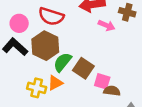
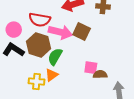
pink arrow: (106, 25) -> (60, 32), moved, size x1.6
brown square: (83, 68) -> (82, 31), moved

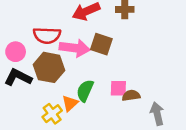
green semicircle: (55, 57) -> (85, 91), moved
yellow cross: (37, 81) -> (52, 114), turned -35

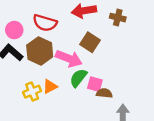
pink arrow: (75, 48) -> (69, 59), moved
green semicircle: (85, 91) -> (78, 78), moved

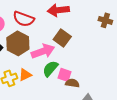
brown cross: (118, 18) -> (105, 20), moved
pink arrow: (69, 59) -> (43, 51), turned -45

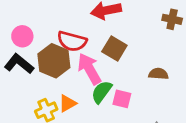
red semicircle: (24, 19) -> (72, 41), moved
pink arrow: (43, 51) -> (89, 69), turned -95
brown semicircle: (72, 83) -> (158, 74), moved

